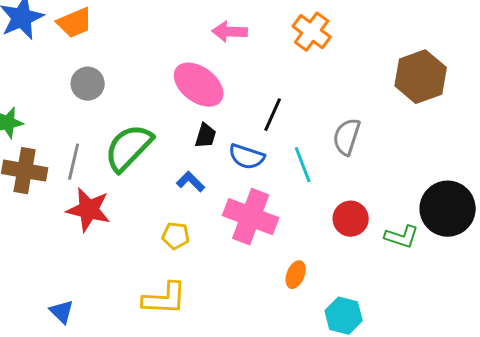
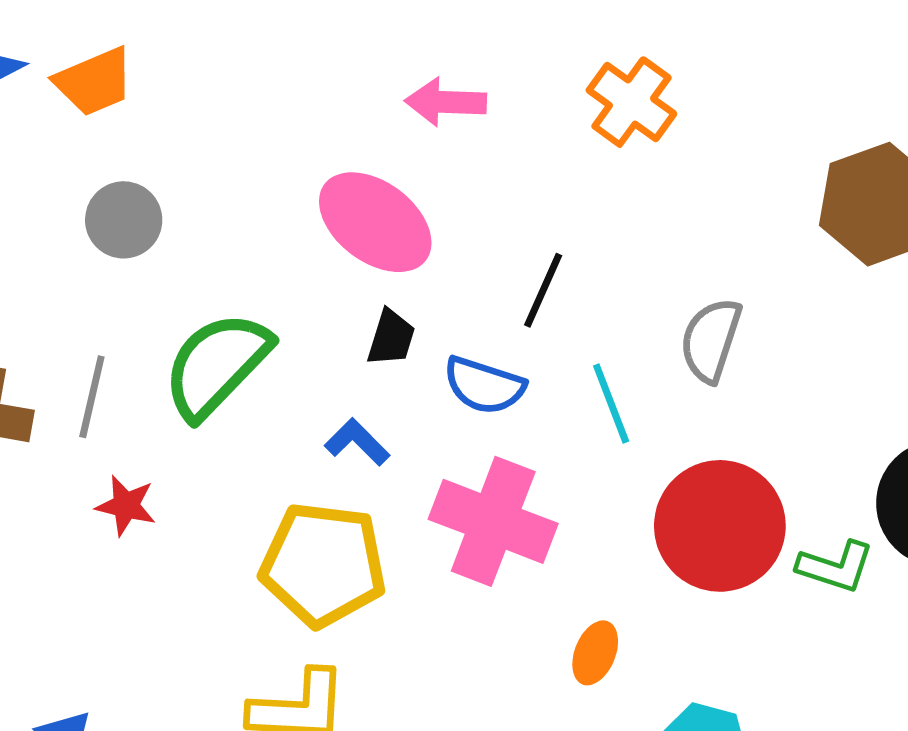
red star: (89, 210) -> (126, 506), size x0.6
red circle: (351, 219) -> (720, 526), size x1.6
yellow pentagon: (176, 236) -> (323, 564), size x2.0

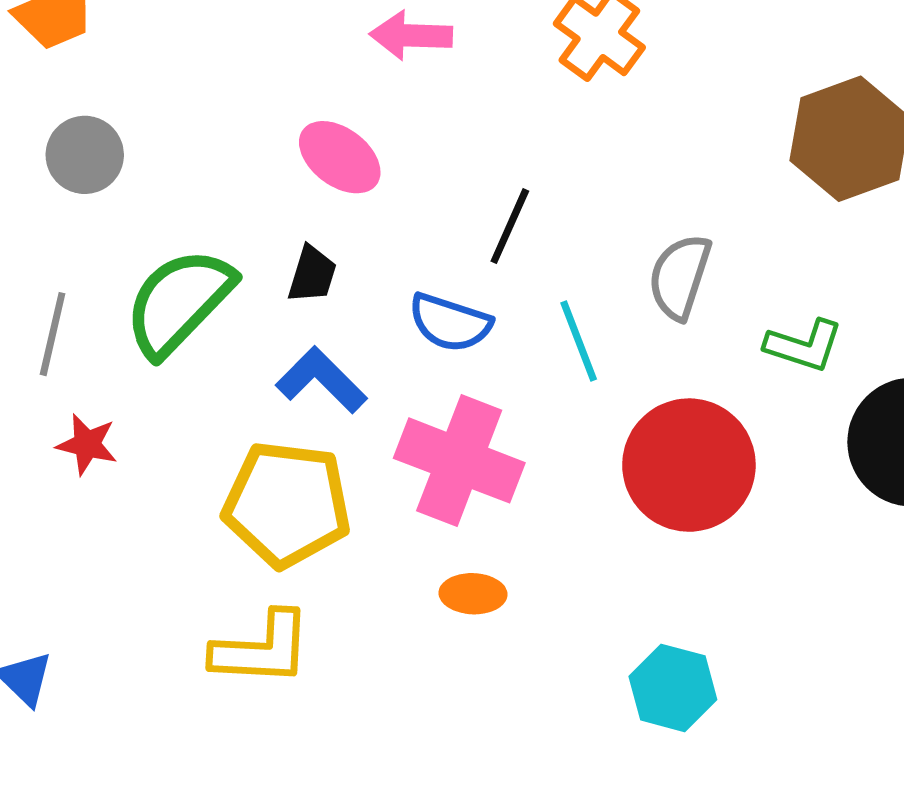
pink ellipse: (375, 222) -> (340, 157), size x0.7
black trapezoid: (391, 338) -> (312, 274), moved
blue L-shape: (357, 442) -> (321, 380), size x1.4
green L-shape: (835, 567) -> (804, 346), moved
orange ellipse: (595, 653) -> (473, 594), moved, turned 70

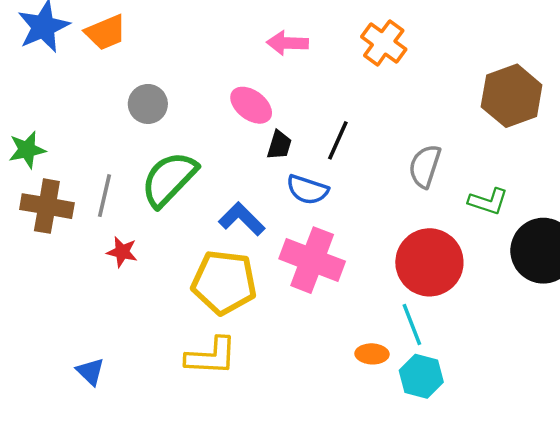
gray circle: (85, 155) -> (148, 104), moved
black trapezoid: (312, 274) -> (279, 145), moved
cyan line: (579, 341) -> (412, 325), moved
orange ellipse: (473, 594) -> (372, 354), moved

